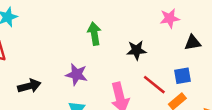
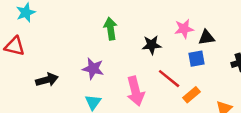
pink star: (170, 18) -> (184, 29), moved
blue square: (182, 76) -> (196, 59), moved

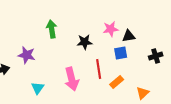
purple star: (93, 69) -> (27, 55), moved
red line: (169, 79) -> (99, 69), turned 42

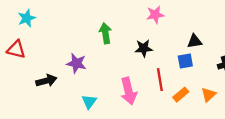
pink star: (111, 29) -> (155, 15), moved
orange triangle: (143, 93) -> (208, 95), moved

